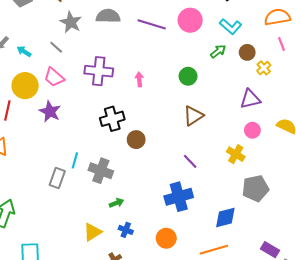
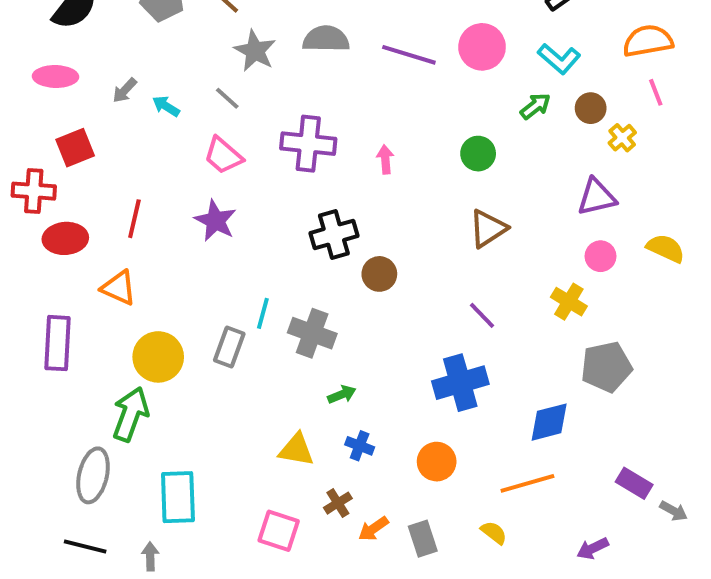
yellow circle: (25, 86) -> (158, 357), moved
yellow triangle: (93, 232) -> (296, 450), turned 42

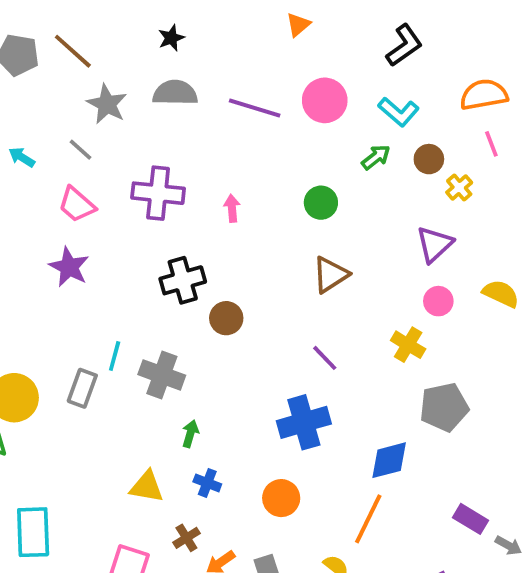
purple triangle: (597, 197) -> (435, 244), turned -30
green arrow: (342, 394) -> (190, 434), turned -52
orange line: (527, 483) -> (368, 519), turned -48

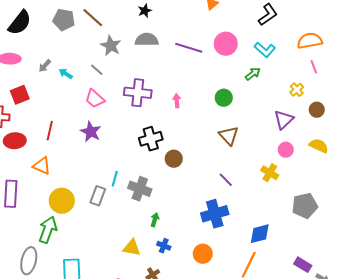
brown circle: (429, 159) -> (317, 110), moved
brown triangle: (330, 275) -> (229, 136), turned -40
gray pentagon: (444, 407) -> (305, 206), moved

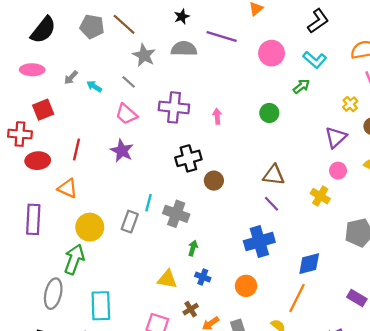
purple line: (189, 48) -> (222, 36), moved
brown triangle: (229, 136) -> (274, 175), moved, turned -40

